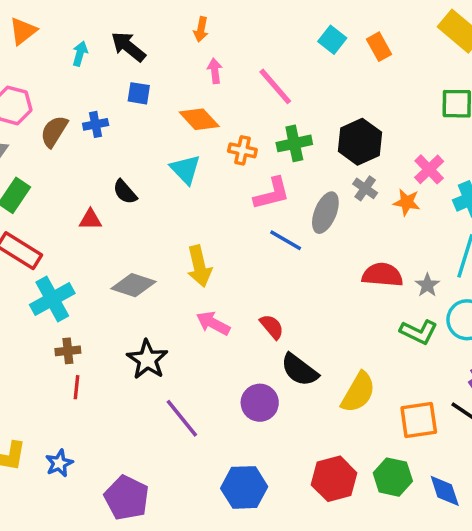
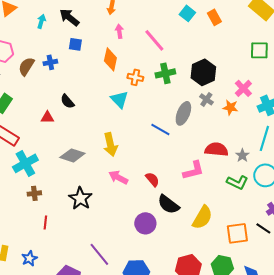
orange diamond: (199, 119) -> (110, 59), turned 55
cyan triangle: (185, 169) -> (119, 99), moved
pink L-shape: (272, 194) -> (193, 170), moved
red line: (77, 387) -> (45, 222), moved
purple line: (182, 418) -> (99, 254), moved

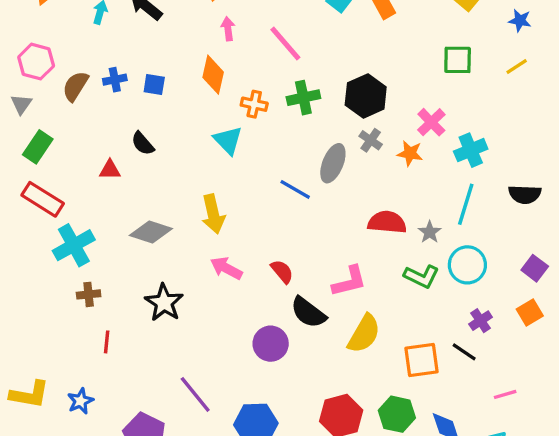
blue square: (75, 44) -> (154, 84), moved
pink L-shape: (193, 170) -> (349, 281), moved

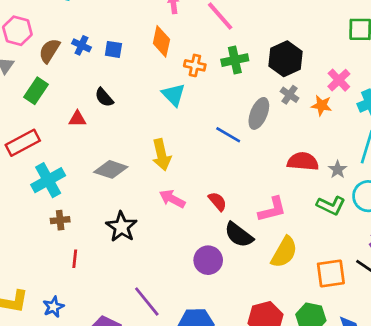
blue cross: (115, 80) -> (81, 45), turned 36
green rectangle: (38, 147) -> (36, 91), moved
red rectangle: (43, 199) -> (23, 143), turned -60

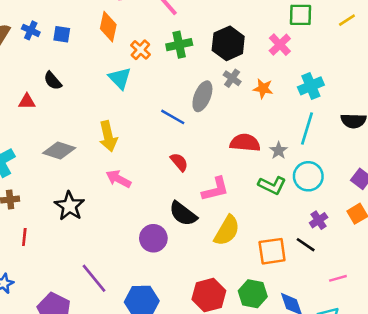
orange cross: (195, 65) -> (140, 50), turned 30
pink cross: (339, 80) -> (280, 45), moved
red semicircle: (218, 201) -> (179, 162), moved

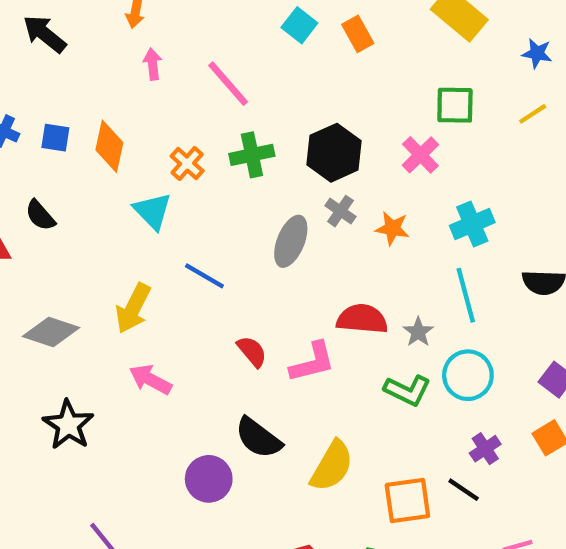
orange diamond: (108, 27) -> (109, 146), moved
blue line: (173, 117) -> (204, 276), moved
cyan line: (307, 129) -> (466, 295), turned -32
yellow arrow: (108, 136) -> (133, 308), turned 40
pink L-shape: (215, 189) -> (312, 362), moved

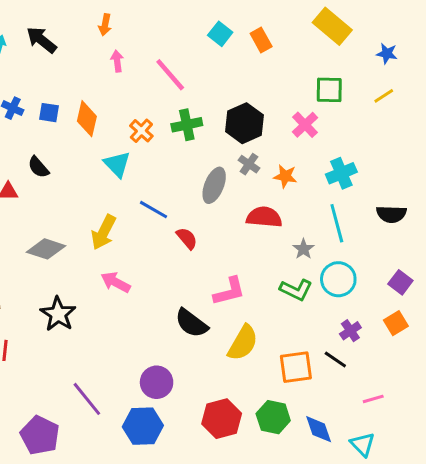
red semicircle: (362, 319) -> (264, 217), moved
red semicircle: (252, 351) -> (187, 238), moved
pink L-shape: (312, 362) -> (229, 291), moved
purple circle: (209, 479) -> (157, 382), moved

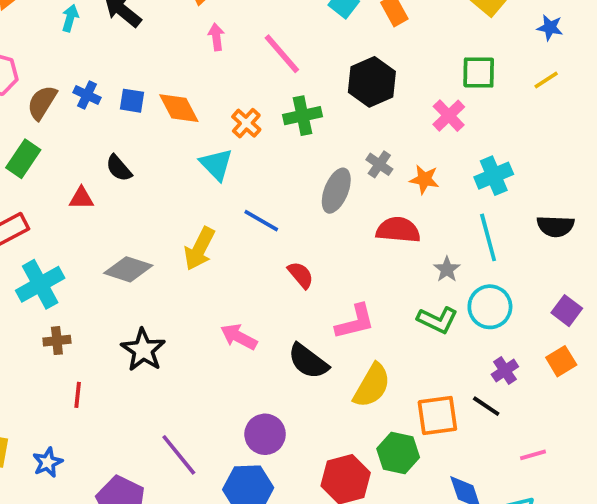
orange diamond: (87, 119) -> (179, 108), turned -40
black hexagon: (244, 123) -> (372, 82), moved
red semicircle: (187, 238) -> (301, 275), moved
pink arrow: (116, 282) -> (239, 337), moved
green hexagon: (273, 417) -> (398, 453), moved

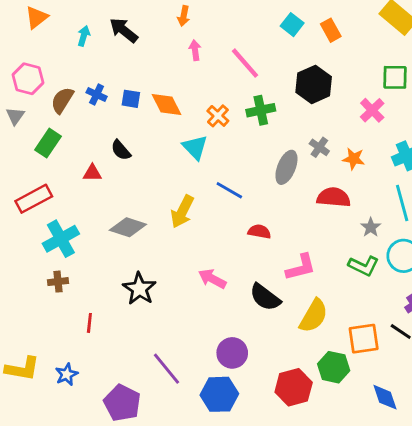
red semicircle: (301, 275) -> (259, 232), turned -40
brown cross: (57, 341) -> (58, 282), moved

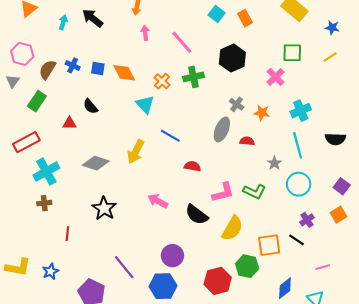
gray ellipse: (286, 167) -> (222, 130), moved
red semicircle: (334, 197) -> (247, 141), size x0.6
green L-shape: (364, 266) -> (254, 192), moved
blue diamond: (385, 397) -> (285, 288), turned 70

